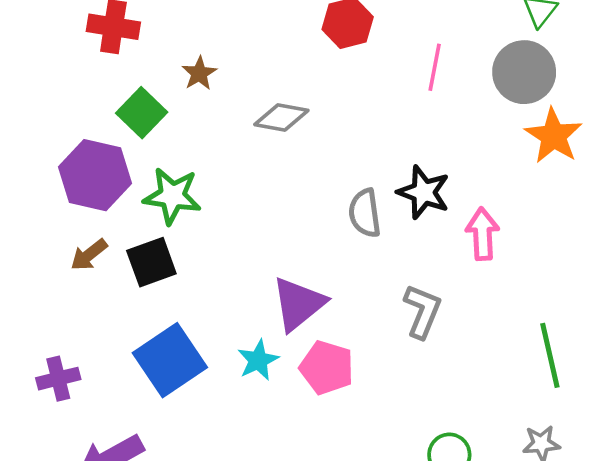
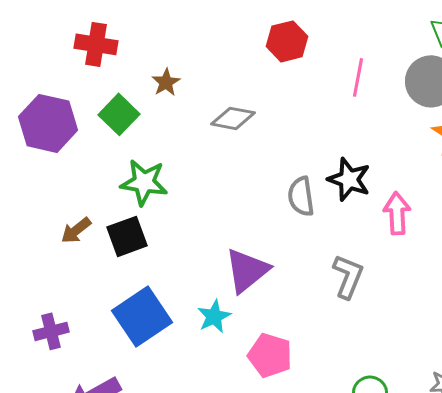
purple hexagon: (95, 175) -> (48, 123), moved
pink pentagon: (327, 368) -> (270, 355), moved

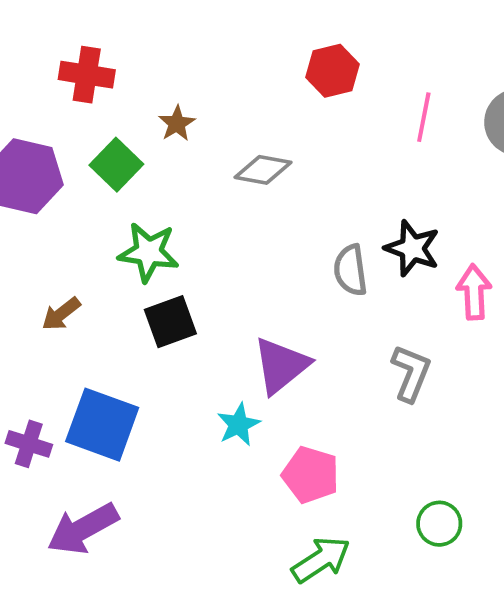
black square: (127, 236) -> (170, 322), moved
blue square: (142, 316) -> (102, 425), moved, turned -36
purple cross: (51, 331) -> (29, 444), turned 32

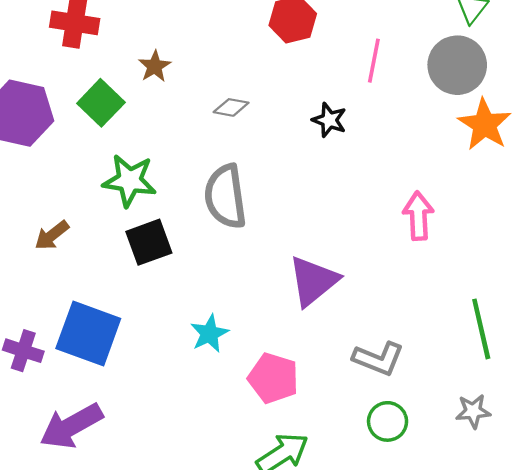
gray diamond: (263, 170) -> (231, 107), size x0.7
black star: (412, 248) -> (329, 120), moved, size x0.7
gray semicircle: (350, 270) -> (225, 196), moved, size x1.4
purple triangle: (281, 365) -> (313, 281), moved
gray L-shape: (411, 373) -> (378, 359), moved, turned 90

